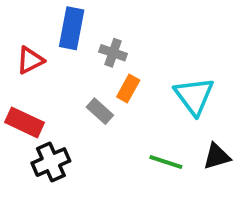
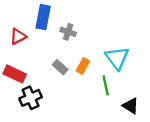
orange rectangle: (128, 89) -> (83, 66), moved
black triangle: (217, 156) -> (131, 106), moved, turned 48
green line: (166, 162) -> (106, 85), moved, turned 60

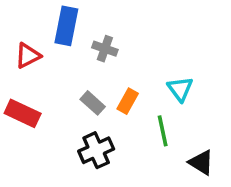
cyan triangle: (117, 58) -> (180, 89), size x0.7
black cross: (31, 98) -> (96, 150), moved

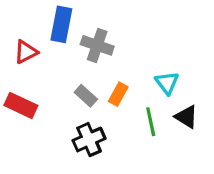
gray cross: (105, 49) -> (97, 45), size x1.4
black triangle: (201, 162) -> (186, 117), moved

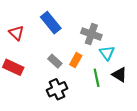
blue rectangle: (61, 24) -> (51, 23), moved, turned -50
gray cross: (97, 45) -> (91, 34), moved
red triangle: (26, 52) -> (16, 33), turned -49

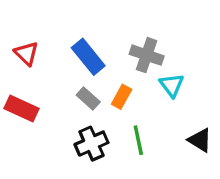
blue rectangle: (51, 23) -> (88, 57), moved
black triangle: (119, 75) -> (200, 140), moved
green line: (97, 78) -> (138, 140), moved

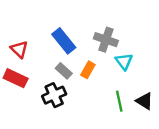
red triangle: (26, 53) -> (19, 49), moved
green line: (138, 140) -> (119, 101), moved
black cross: (92, 144) -> (54, 95), moved

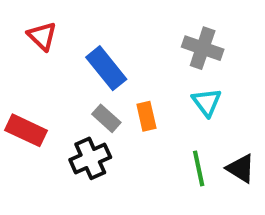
gray cross: (106, 40) -> (203, 48), moved
red triangle: (19, 49) -> (42, 36), moved
orange rectangle: (88, 70) -> (146, 116), turned -42

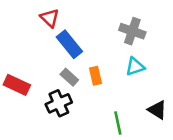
red triangle: (42, 36) -> (50, 18), moved
cyan triangle: (207, 102) -> (135, 67), turned 48
green line: (199, 168) -> (118, 123), moved

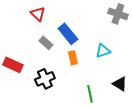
gray cross: (132, 31) -> (118, 14), moved
blue rectangle: (69, 44) -> (68, 34), moved
gray rectangle: (69, 77) -> (46, 43), moved

